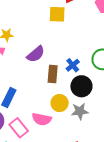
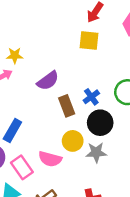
yellow square: (57, 14) -> (89, 40), moved
brown rectangle: (53, 74) -> (67, 106), turned -30

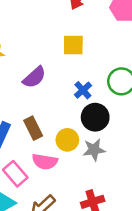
yellow square: (89, 40) -> (73, 45), moved
brown rectangle: (67, 106) -> (33, 128), moved

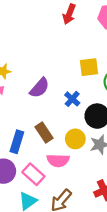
yellow square: (73, 45) -> (89, 67), moved
blue cross: (83, 90) -> (72, 99), moved

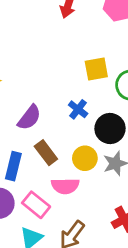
purple semicircle: (40, 88) -> (29, 118), moved

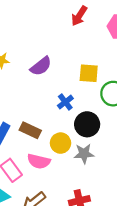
purple semicircle: (29, 118) -> (41, 66), moved
brown rectangle: (46, 153) -> (30, 130), turned -42

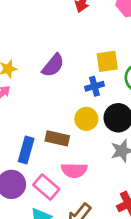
blue cross: (65, 102) -> (95, 86), moved, turned 35
yellow circle: (61, 143) -> (86, 119), moved

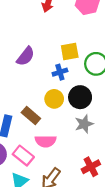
brown rectangle: (57, 138) -> (31, 116), turned 30

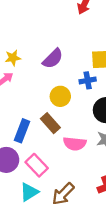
yellow circle: (54, 99) -> (60, 96), moved
pink semicircle: (46, 141) -> (75, 144), moved

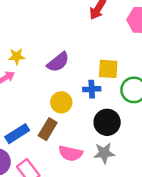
brown rectangle: (50, 123) -> (48, 129), turned 66
blue rectangle: (22, 131) -> (17, 134), turned 30

